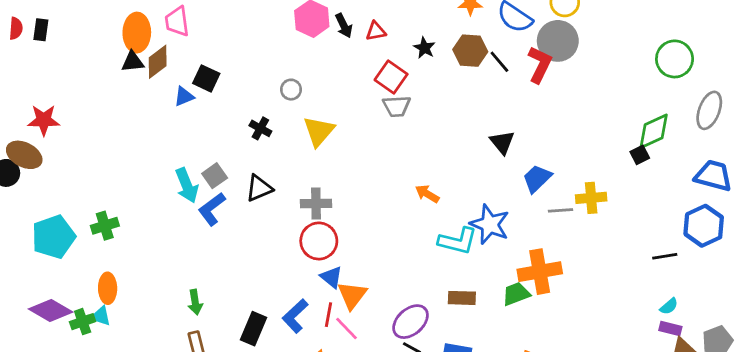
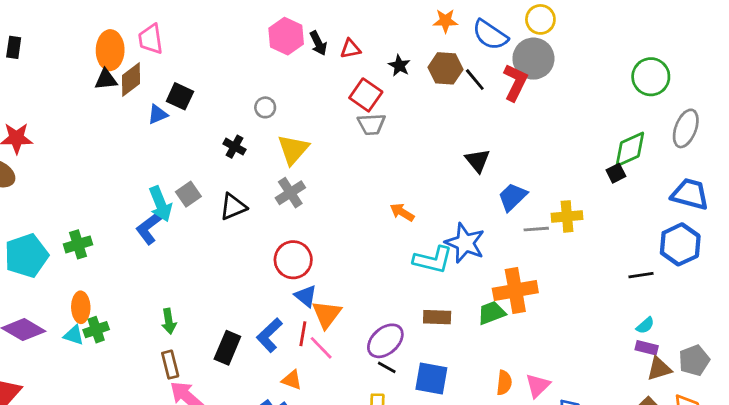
gray cross: (316, 203) -> (290, 193), moved, turned -32
blue L-shape: (212, 209) -> (149, 228), moved
green cross: (83, 322) -> (96, 330), moved

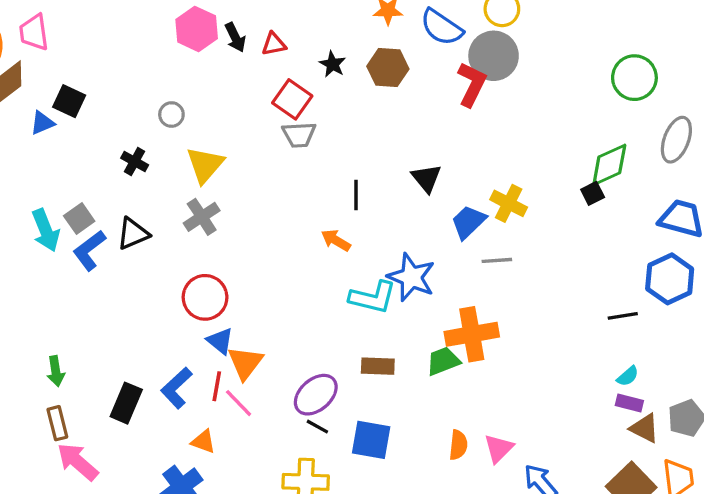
black line: (475, 80) -> (356, 195), moved, turned 40
yellow cross: (567, 216) -> (509, 203), moved, turned 32
blue L-shape: (149, 228) -> (89, 250), moved
brown triangle: (659, 369) -> (645, 428), turned 44

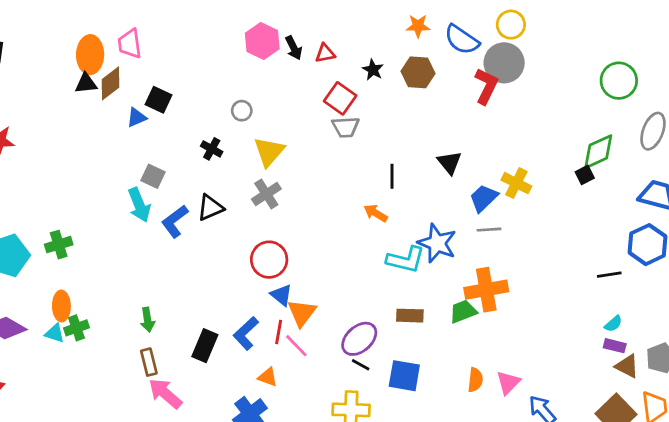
gray square: (79, 219) -> (153, 176), moved, turned -30
gray line: (497, 260) -> (489, 230), moved

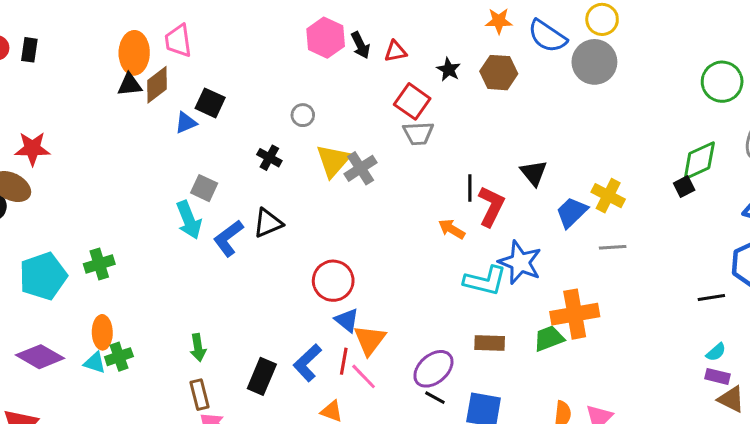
red L-shape: (486, 86) -> (491, 206), moved
gray cross: (266, 194) -> (361, 168), moved
gray line: (489, 230) -> (613, 247), moved

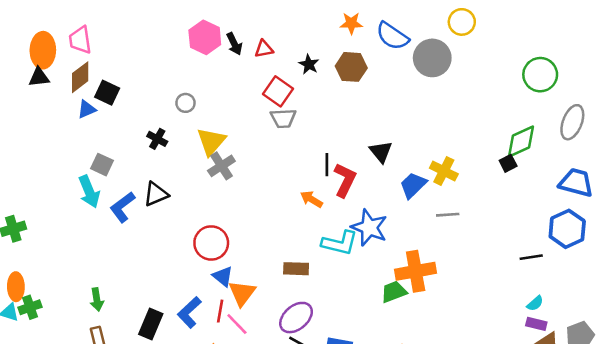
yellow circle: (602, 19) -> (462, 22), moved
brown diamond: (157, 85) -> (80, 77), moved
gray cross: (361, 168) -> (221, 166), moved
brown rectangle: (490, 343) -> (296, 269), moved

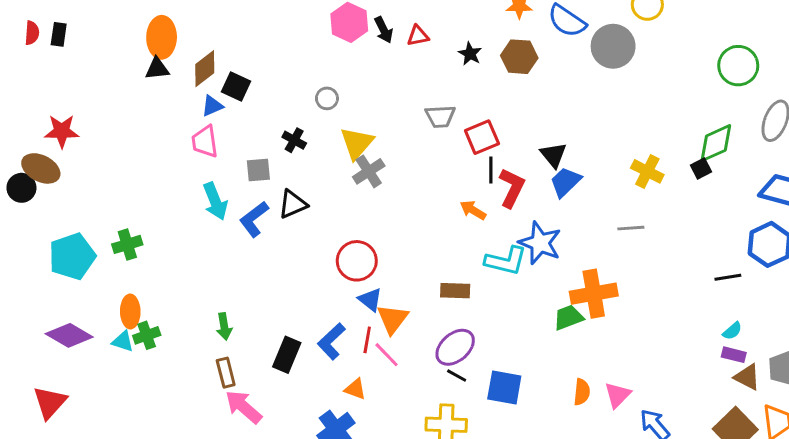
pink trapezoid: (80, 40) -> (205, 142), moved
red square: (278, 91) -> (482, 137), moved, turned 32
gray square: (102, 165) -> (258, 170), moved, turned -30
yellow cross: (444, 171) -> (647, 171), moved
blue trapezoid: (413, 185) -> (565, 182), moved

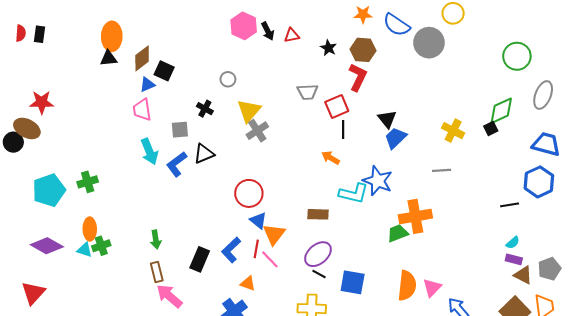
red L-shape: (512, 188) -> (358, 77), moved
orange semicircle: (582, 392) -> (407, 286), size x1.6

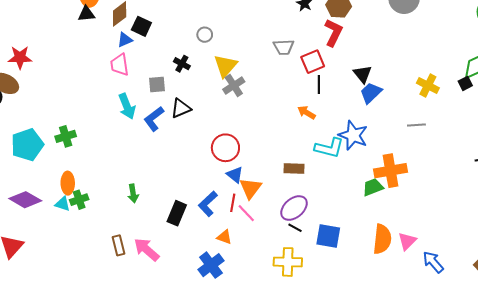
brown rectangle: (157, 272) -> (119, 245), moved

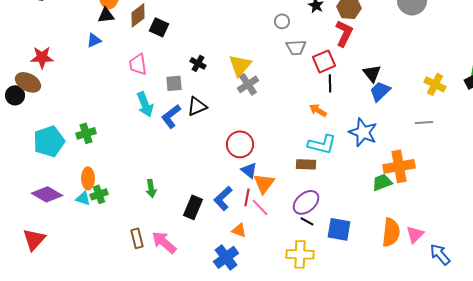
gray circle: (205, 35) -> (282, 21), moved
blue triangle: (125, 40) -> (94, 40), moved
cyan L-shape: (329, 148) -> (322, 144), moved

